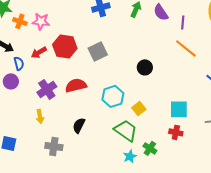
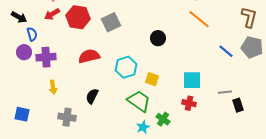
red arrow: (39, 52) -> (52, 14), moved
purple cross: (47, 89) -> (46, 57), moved, turned 30
yellow square: (139, 108) -> (152, 79), turned -32

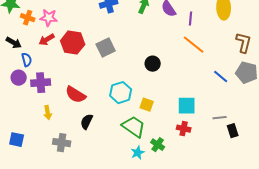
red semicircle: (89, 56) -> (76, 95), moved, turned -135

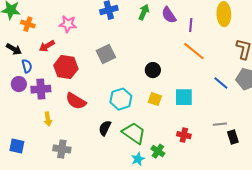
pink star: (49, 18) -> (68, 24), moved
red hexagon: (73, 43) -> (66, 67), moved
yellow square: (147, 105) -> (155, 99), moved
cyan square: (187, 106) -> (184, 97), moved
black semicircle: (87, 122) -> (105, 128), moved

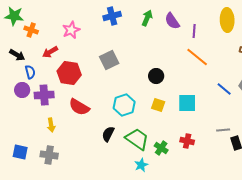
pink star: (68, 24) -> (71, 30), turned -30
gray cross: (62, 149) -> (49, 155), moved
green cross: (158, 151) -> (161, 148), moved

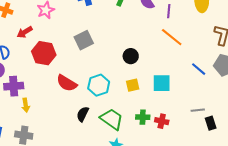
purple cross: (44, 95) -> (14, 86), moved
yellow square: (158, 105) -> (133, 85), turned -32
red semicircle: (79, 107) -> (67, 83), moved
green cross: (161, 148) -> (143, 117), moved, turned -32

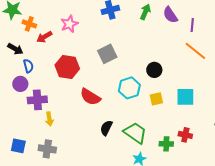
red arrow: (25, 32) -> (44, 37), moved
cyan hexagon: (99, 85) -> (129, 88), moved
green cross: (143, 117) -> (166, 144), moved

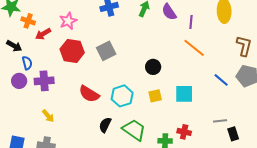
red hexagon: (67, 67) -> (72, 51), moved
cyan hexagon: (129, 88) -> (122, 96), moved
purple cross: (37, 100) -> (44, 81), moved
yellow arrow: (49, 119) -> (48, 116), turned -32

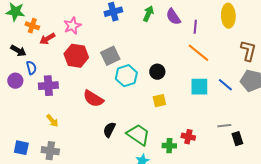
purple circle: (19, 81) -> (15, 81), moved
cyan square: (184, 94) -> (199, 87), moved
cyan hexagon: (122, 96) -> (126, 76), moved

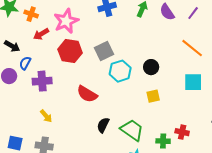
orange cross: (32, 26) -> (31, 14), moved
pink star: (72, 26) -> (66, 21), size x1.4
purple line: (195, 27) -> (193, 13), moved, turned 32
blue semicircle: (31, 68) -> (25, 63), turned -136

